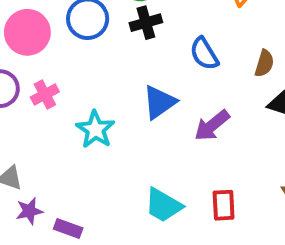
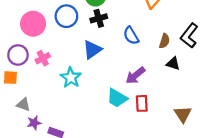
blue triangle: (159, 102) -> (92, 50), moved
cyan trapezoid: (163, 205) -> (117, 98), moved
red rectangle: (224, 205) -> (142, 103), moved

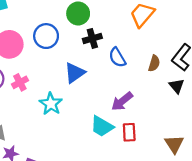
black cross: (99, 18) -> (92, 38), moved
black triangle: (173, 64) -> (177, 86), moved, turned 32

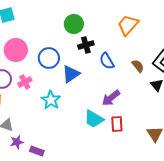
blue circle: (46, 36) -> (49, 58), moved
brown semicircle: (154, 63) -> (138, 66), turned -56

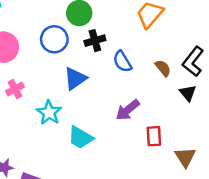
blue circle: (49, 58) -> (54, 39), moved
cyan trapezoid: (94, 119) -> (80, 137), moved
red rectangle: (117, 124) -> (154, 136), moved

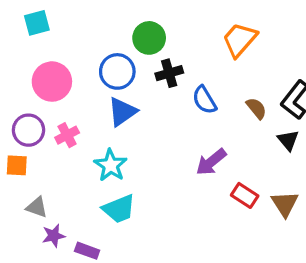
blue triangle: (75, 79) -> (122, 112), moved
red rectangle: (154, 136) -> (245, 195), turned -54
cyan trapezoid: (80, 137) -> (119, 209), moved, turned -52
brown triangle: (185, 157) -> (285, 204), moved

